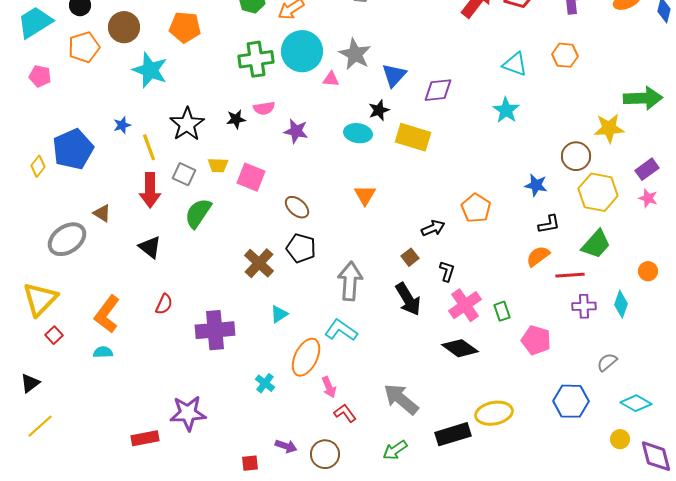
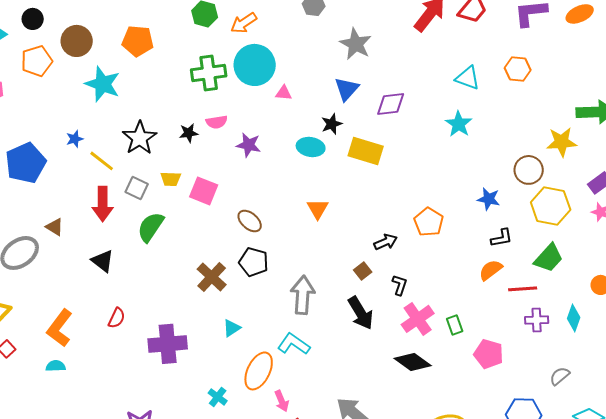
gray star: (355, 54) -> (356, 44), moved
yellow line: (149, 147) -> (102, 161), turned -32

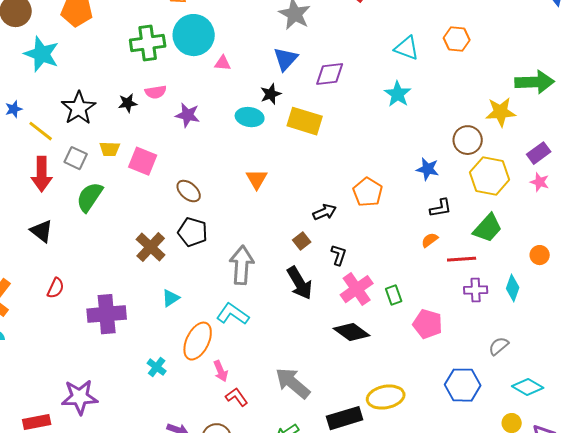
orange semicircle: (491, 270) -> (430, 240), size x0.7

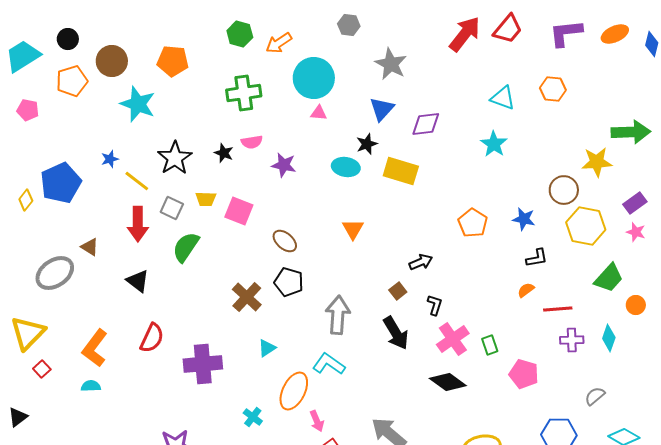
cyan circle: (194, 35) -> (314, 78), moved
black star: (128, 103) -> (224, 153), turned 30
orange pentagon: (368, 192) -> (473, 223), moved
green trapezoid: (488, 228) -> (609, 278), moved
red semicircle: (56, 288) -> (152, 338), size x1.4

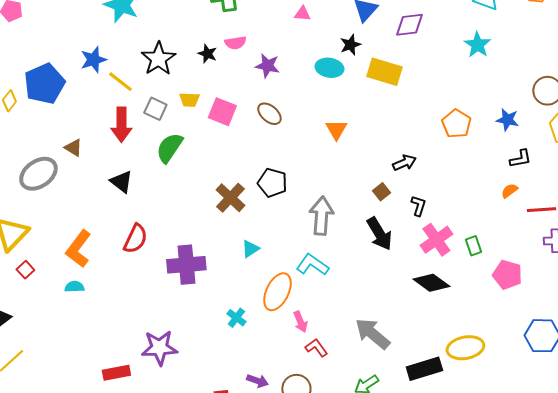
blue star: (110, 159) -> (93, 60), size x1.5
brown ellipse: (285, 241) -> (269, 114), moved

